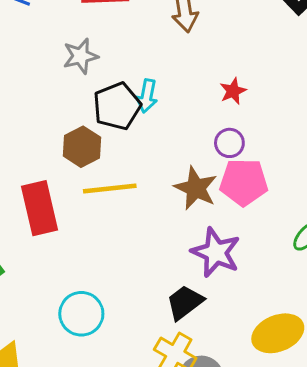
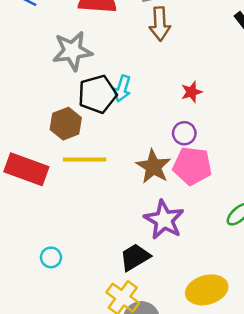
gray star: (81, 56) -> (72, 51), size x1.4
red rectangle: (39, 208) -> (26, 169), turned -63
cyan circle: (81, 314) -> (51, 257), size x0.6

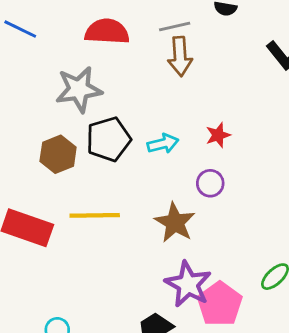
cyan arrow: (122, 88) -> (163, 144), moved, turned -120
brown hexagon: (66, 124) -> (58, 154), moved
pink pentagon: (192, 166) -> (220, 304), moved, turned 30

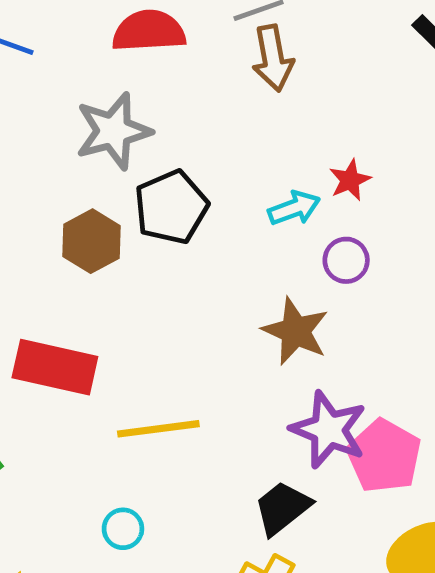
cyan arrow: (163, 144) -> (294, 208), moved
yellow line: (95, 215) -> (158, 429), moved

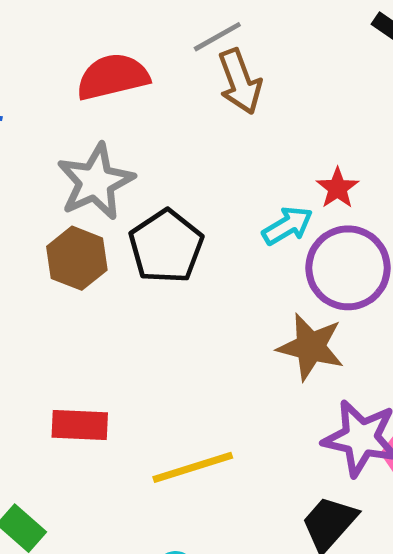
brown hexagon: (92, 241) -> (77, 258), moved
purple circle: (346, 260) -> (348, 268), size x1.8
red rectangle: (55, 367) -> (80, 425), size x0.7

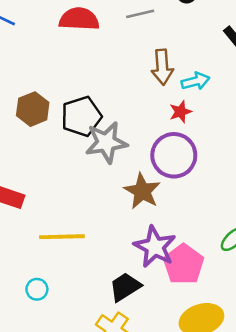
brown arrow: (240, 82) -> (162, 67), moved
gray star: (95, 182) -> (106, 142), moved
cyan arrow: (288, 226) -> (196, 81), moved

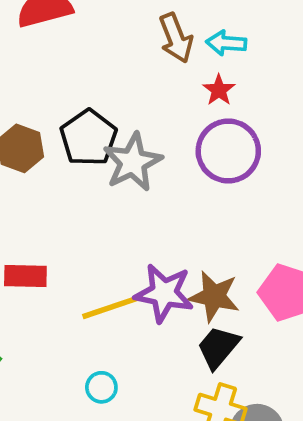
cyan arrow: (196, 81) -> (226, 43), turned -144
brown star: (142, 191) -> (214, 296), moved
purple star: (155, 247) -> (164, 293), moved

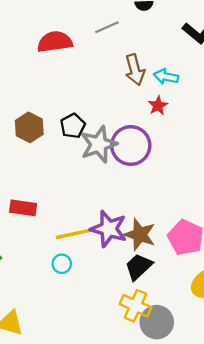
black pentagon: (89, 138) -> (73, 126), size x0.7
purple circle: (228, 151) -> (131, 146), moved
cyan circle: (101, 387) -> (62, 264), moved

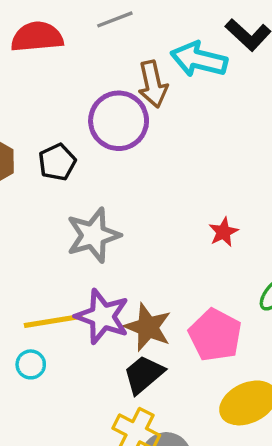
cyan arrow: (166, 77) -> (199, 59), moved, size x1.5
red star: (158, 106) -> (223, 232), moved
gray star: (99, 144) -> (93, 235), moved
purple circle: (131, 146) -> (119, 121), moved

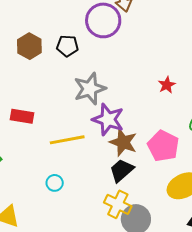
black pentagon: (57, 162) -> (67, 46), turned 30
purple star: (102, 316) -> (108, 119), moved
cyan circle: (31, 364) -> (55, 183), moved

